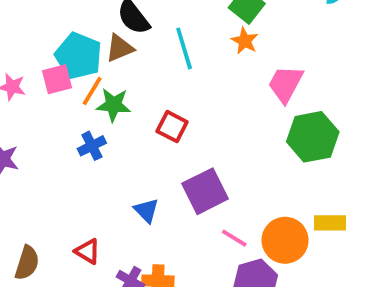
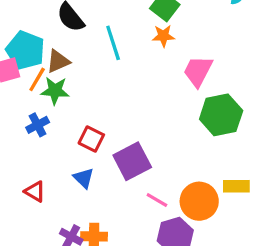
orange star: (245, 41) -> (163, 36), turned -30
brown triangle: (120, 48) -> (58, 61), moved
red square: (172, 127) -> (91, 139), moved
red triangle: (88, 251) -> (35, 192), moved

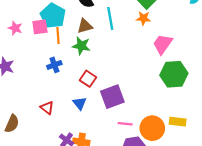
brown triangle: (58, 61) -> (85, 26), moved
orange line: (37, 79) -> (58, 36), turned -42
green star: (55, 91) -> (81, 46), moved
pink line: (157, 200) -> (125, 124), turned -32

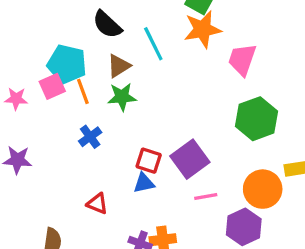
orange star: (143, 18) -> (203, 29), size x1.6
green hexagon: (174, 74) -> (256, 119), moved
red square: (88, 79) -> (149, 161), moved
blue triangle: (80, 103) -> (144, 183), turned -48
pink line: (125, 124) -> (206, 196), moved

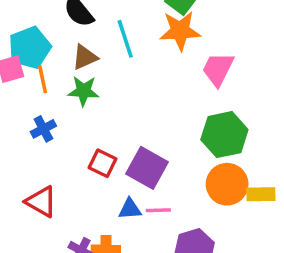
cyan pentagon: (67, 64) -> (30, 48), turned 30
purple square: (190, 159) -> (147, 168), turned -33
blue triangle: (144, 183) -> (130, 209), moved
orange circle: (263, 189) -> (227, 184), moved
red triangle: (97, 204) -> (41, 202), size x1.4

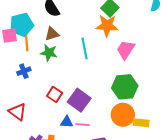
cyan line: (125, 39) -> (85, 48), moved

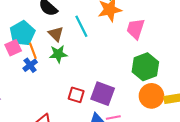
brown triangle: (52, 34) -> (56, 34), turned -42
cyan line: (85, 48) -> (81, 26), moved
blue cross: (24, 71) -> (30, 65), moved

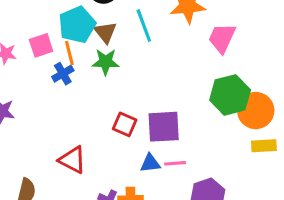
cyan pentagon: (22, 33) -> (77, 25), moved
purple square: (103, 94) -> (164, 127), turned -30
orange circle: (151, 96) -> (256, 111), moved

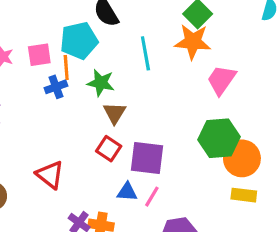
brown triangle: (105, 32) -> (115, 113), moved
pink line: (175, 163) -> (152, 197), turned -65

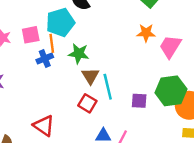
orange star: (193, 42) -> (146, 33), moved, size x0.7
cyan line: (145, 53) -> (108, 87), moved
purple square: (147, 158) -> (139, 101), moved, size x0.6

